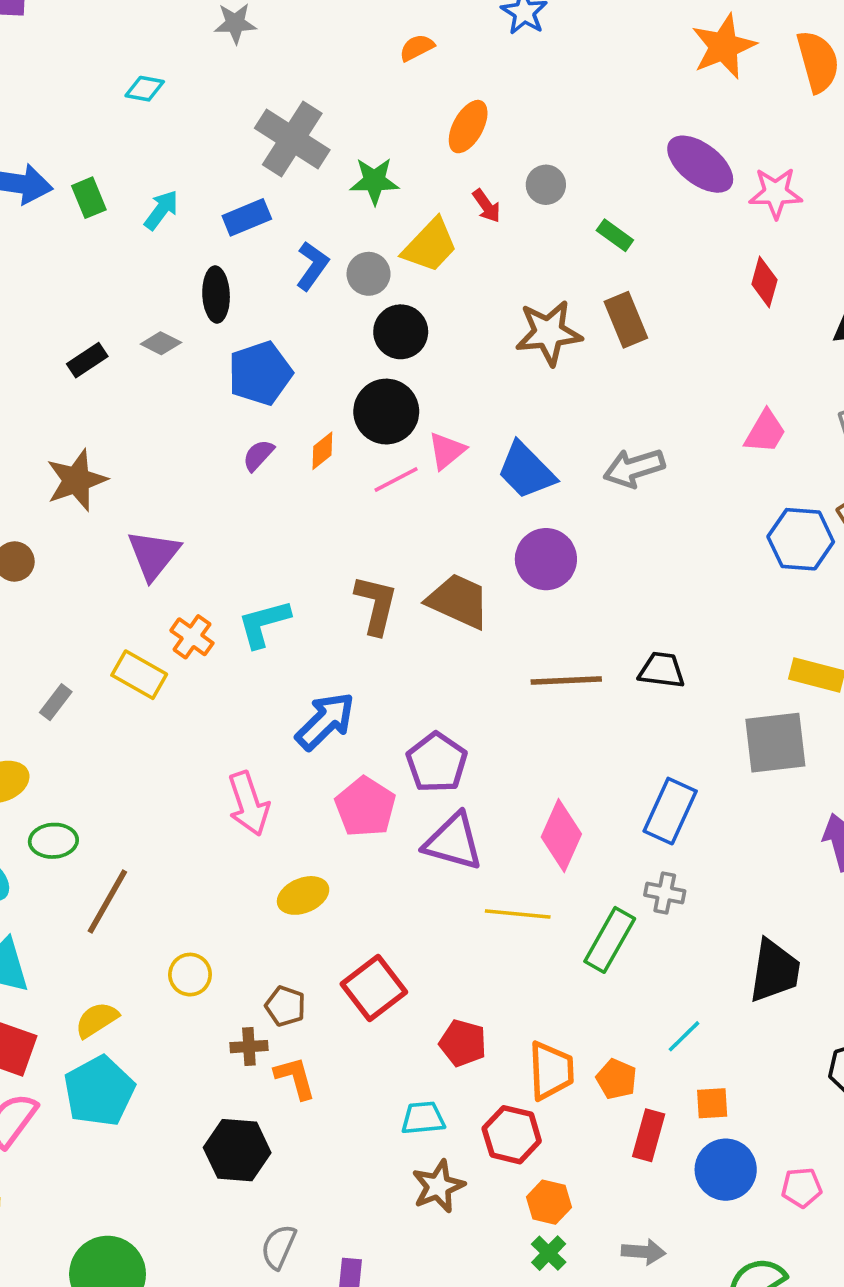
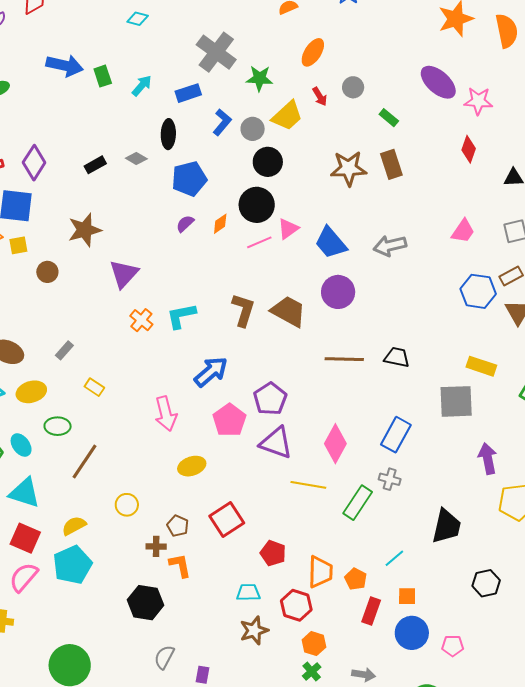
yellow rectangle: (139, 675) -> (94, 387), moved, size x0.7

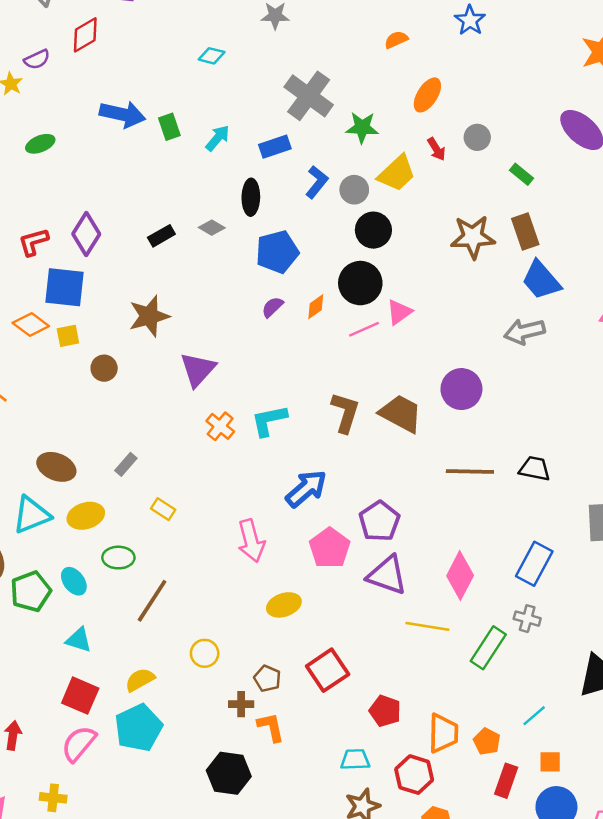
blue trapezoid: (331, 243) -> (541, 280), moved
cyan triangle: (25, 493) -> (79, 640), size x0.7

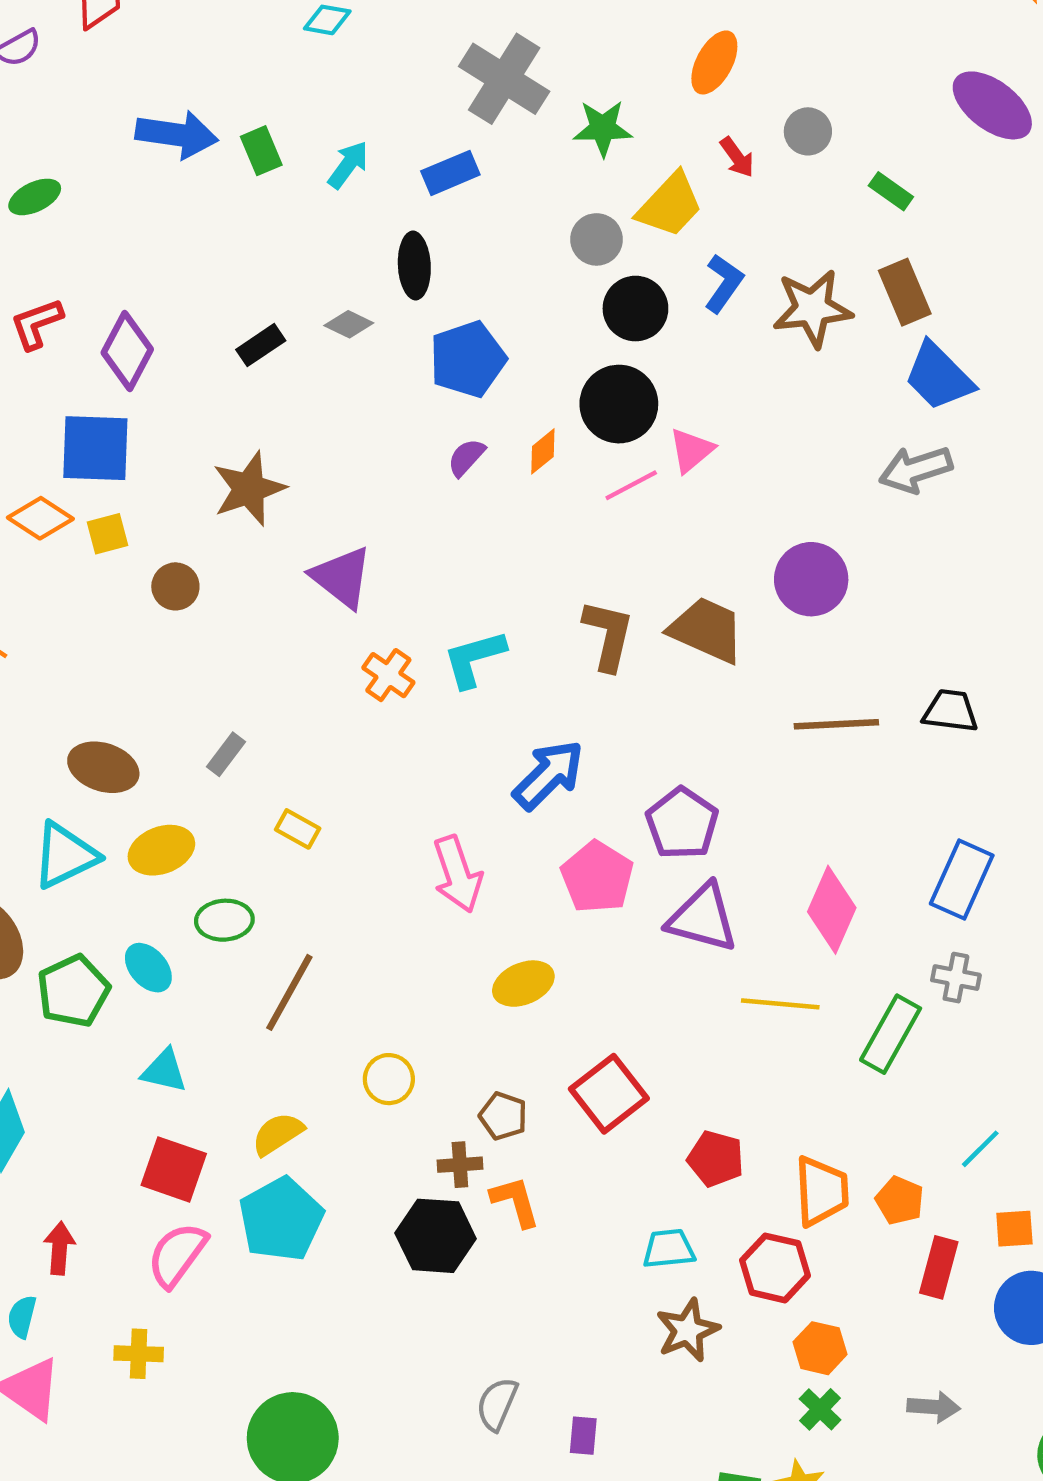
blue L-shape: (317, 182) -> (724, 283), moved
red L-shape: (33, 242) -> (37, 324), moved
purple triangle: (198, 370) -> (342, 577), turned -30
black hexagon: (229, 773) -> (436, 1236), moved

